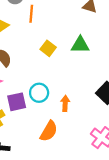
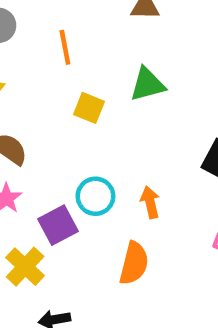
orange line: (31, 14) -> (65, 47), moved

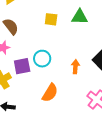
yellow square: (89, 108) -> (51, 19), turned -32
orange arrow: (150, 202) -> (75, 67), moved

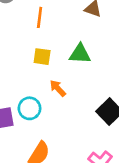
orange arrow: (75, 67) -> (58, 88), moved, turned -48

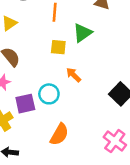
green triangle: (80, 54) -> (82, 33), moved, turned -36

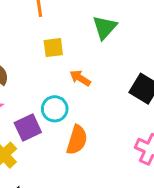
green triangle: (82, 33) -> (105, 27), moved
orange semicircle: (59, 134) -> (77, 140), moved

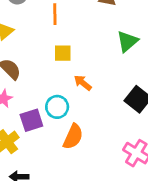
green triangle: (105, 27) -> (127, 41), moved

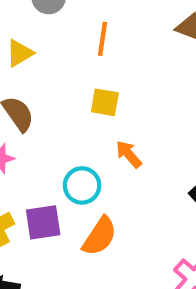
purple square: (31, 120) -> (43, 222), moved

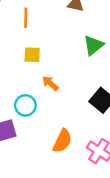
orange semicircle: (100, 236) -> (62, 141), moved

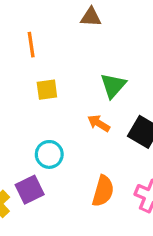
green triangle: (94, 45) -> (113, 86), moved
orange arrow: (50, 83) -> (99, 123), moved

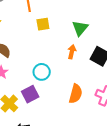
yellow square: (47, 90) -> (43, 24), moved
orange arrow: (99, 123) -> (72, 52), turned 72

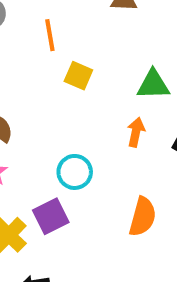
yellow square: (43, 24) -> (78, 76), turned 32
green triangle: (80, 28) -> (153, 85), turned 48

